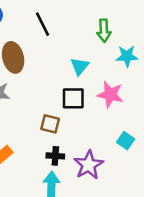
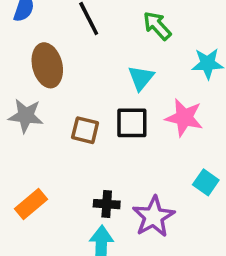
green arrow: (104, 31) -> (157, 26), moved, turned 140
brown square: (50, 124) -> (85, 130), moved

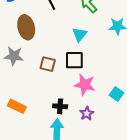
pink star: (184, 118) -> (85, 85), moved
orange rectangle: (31, 204) -> (17, 106), turned 66
purple star: (154, 217) -> (87, 113), size x0.6

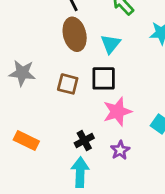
brown ellipse: (26, 27) -> (75, 34), moved
pink star: (85, 85) -> (117, 112), turned -30
black cross: (60, 106) -> (84, 141), turned -32

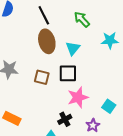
black cross: (84, 141) -> (65, 119), moved
purple star: (120, 150) -> (93, 125), moved

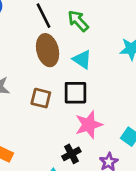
green arrow: (82, 19) -> (78, 21), moved
cyan triangle: (73, 48) -> (82, 59), turned -35

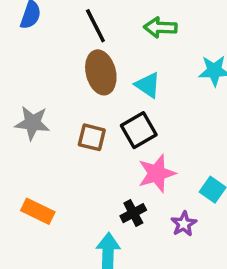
green arrow: (78, 21) -> (160, 27), moved, turned -45
black square: (75, 93) -> (139, 130), turned -30

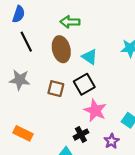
black line: (95, 26) -> (26, 42), moved
green arrow: (160, 27) -> (70, 22), moved
pink star: (157, 173) -> (95, 110), turned -30

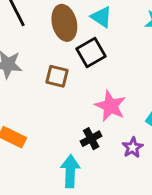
cyan triangle: (90, 57) -> (101, 17), moved
black square: (84, 84) -> (91, 53), moved

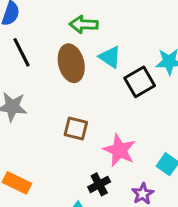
black square: (91, 53) -> (140, 82), moved
brown square: (57, 76) -> (76, 128), moved

